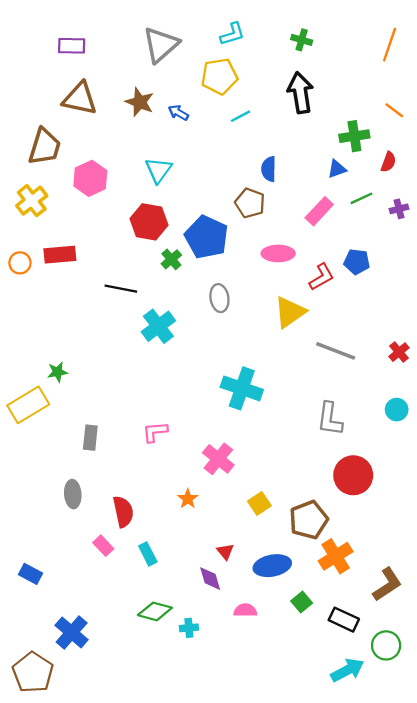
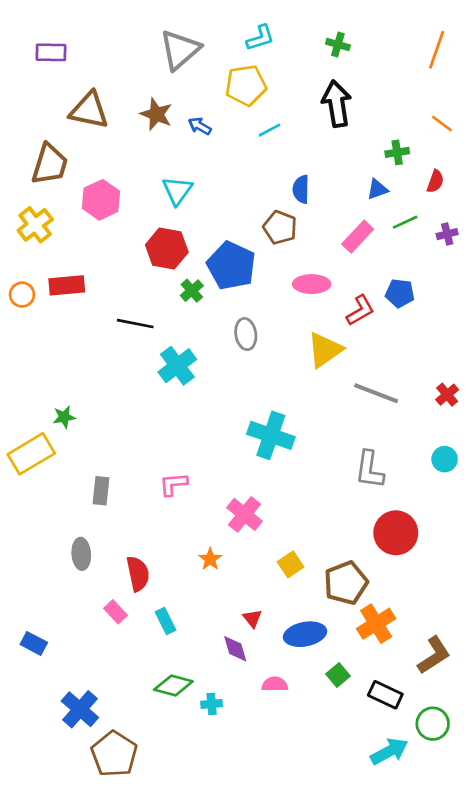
purple rectangle: (72, 46) -> (51, 52), moved
green cross: (354, 136) -> (397, 152), size x0.7
brown pentagon: (33, 672) -> (114, 754), moved

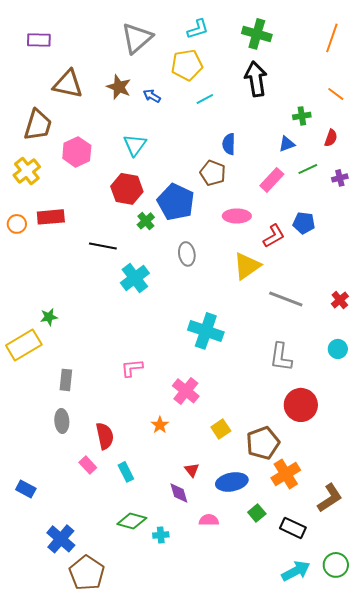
green cross: (338, 44) -> (257, 34), size x1.6
gray rectangle: (101, 491) -> (66, 380), moved
green circle: (433, 724) -> (336, 565), moved

